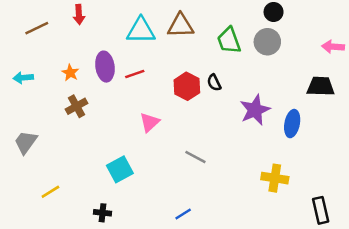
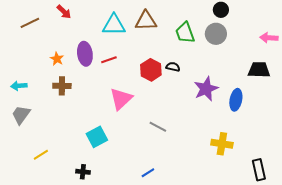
red arrow: (79, 14) -> (64, 12), turned -42
cyan arrow: (23, 78) -> (19, 86), moved
black semicircle: (214, 83) -> (173, 67), turned 128
brown cross: (76, 106) -> (62, 86), turned 30
pink triangle: (150, 122) -> (121, 99), size x1.4

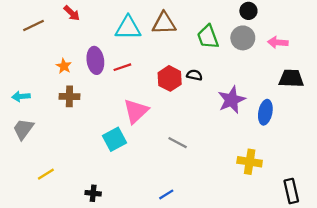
pink arrow: (269, 38) -> (278, 42), moved
cyan square: (97, 137) -> (114, 139), moved

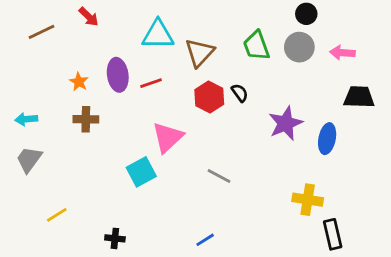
brown triangle: (164, 23) -> (200, 53), moved, turned -45
black semicircle: (194, 75) -> (240, 93), turned 42
black rectangle: (291, 191) -> (333, 234), moved

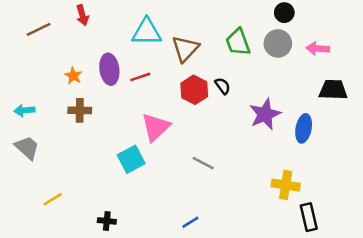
red arrow: (89, 17) -> (82, 15), turned 30
gray trapezoid: (29, 159) -> (27, 148), turned 96

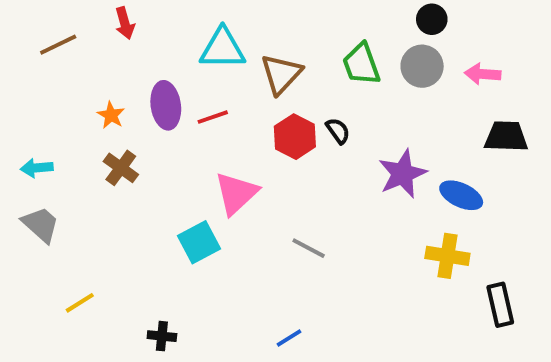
brown cross: (80, 110) -> (121, 168), turned 35
blue ellipse: (304, 128) -> (461, 195), turned -76
yellow cross: (286, 185) -> (447, 256), moved
black rectangle: (309, 217) -> (500, 305), moved

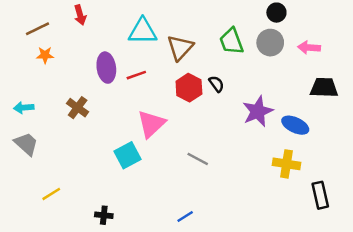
orange star: (111, 115) -> (45, 55), moved, turned -30

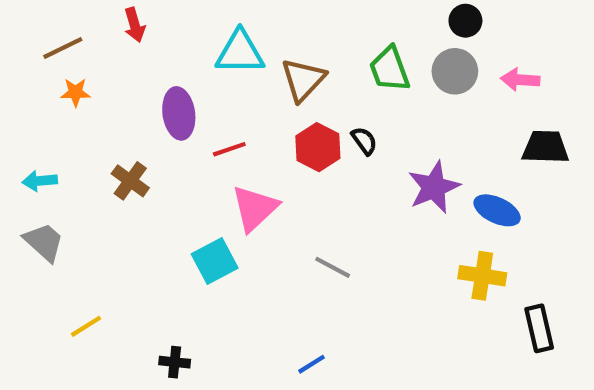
red line: (136, 75) -> (229, 149), moved

